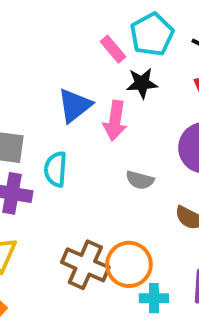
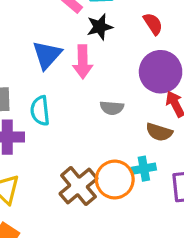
brown cross: (85, 265) -> (78, 186), turned 36
cyan cross: (154, 298) -> (144, 169), moved

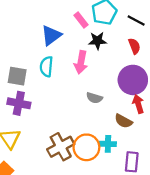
blue triangle: (47, 55) -> (51, 35), moved
cyan semicircle: (40, 111) -> (46, 67), moved

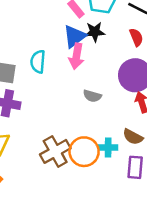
blue triangle: (51, 35) -> (75, 36), moved
brown semicircle: (123, 121) -> (133, 137), moved

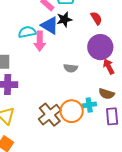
blue triangle: (75, 36) -> (50, 25), turned -42
pink arrow: (77, 56) -> (40, 41), moved
cyan semicircle: (38, 62) -> (27, 32), moved, turned 84

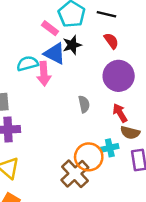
red arrow: (109, 67) -> (120, 113), moved
gray semicircle: (71, 68) -> (84, 104), turned -104
brown cross: (50, 115) -> (75, 174), moved

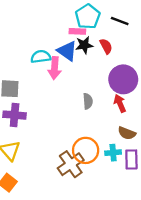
pink rectangle: (50, 28) -> (77, 31), moved, turned -42
red semicircle: (111, 41) -> (106, 46), moved
red arrow: (120, 113) -> (120, 103), moved
cyan cross: (110, 148) -> (113, 153), moved

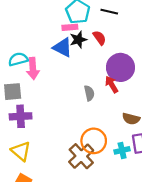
cyan semicircle: (41, 57) -> (18, 59), moved
pink arrow: (55, 68) -> (33, 68), moved
red arrow: (120, 103) -> (112, 84), moved
cyan cross: (113, 153) -> (122, 150), moved

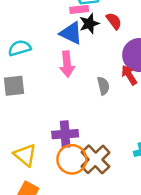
pink arrow: (33, 68) -> (67, 64), moved
purple cross: (21, 116) -> (65, 134), moved
orange circle: (94, 141) -> (72, 159), moved

